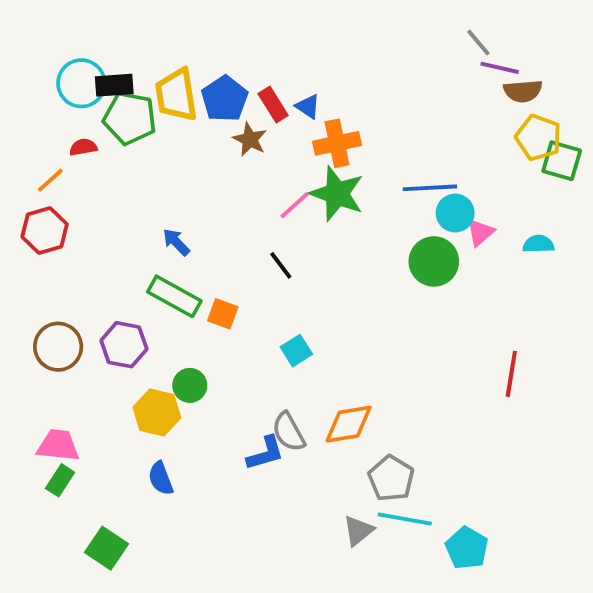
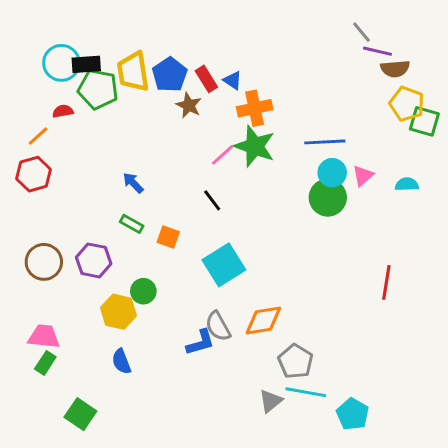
cyan circle: (455, 213) -> (332, 173), moved
green rectangle: (174, 296) -> (132, 224), size x0.6
cyan square: (296, 351) -> (224, 265), size x1.8

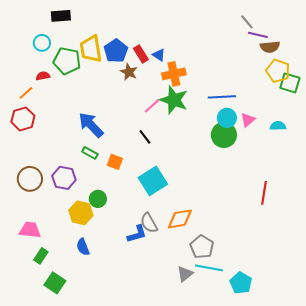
cyan circle: (61, 63) -> (42, 43), size x0.7
black rectangle: (86, 64) -> (61, 16), moved
blue arrow: (133, 183) -> (91, 125), size x1.8
green rectangle: (45, 363) -> (41, 256), moved

